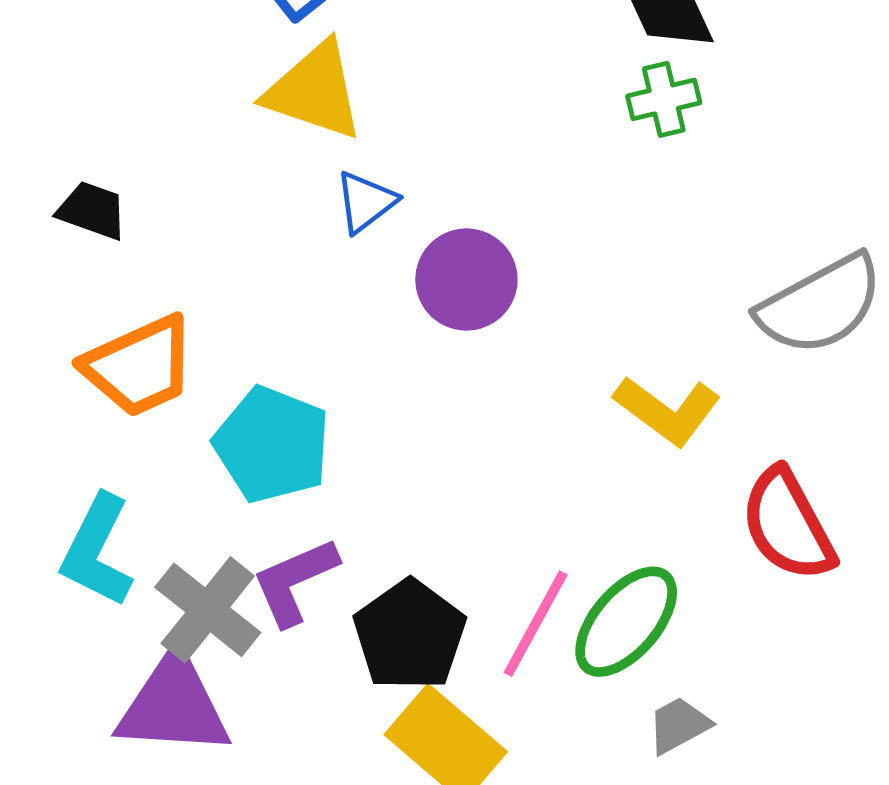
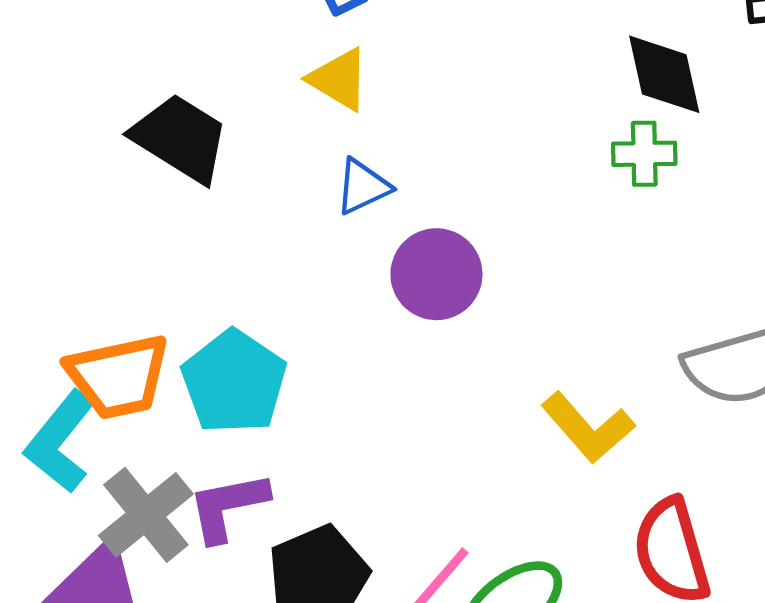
yellow triangle: (314, 91) -> (339, 79), size x0.7
black trapezoid: (92, 210) -> (180, 138), moved, size x1.6
orange trapezoid: (139, 366) -> (118, 376), moved

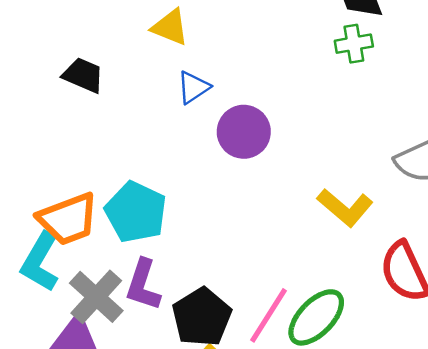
black trapezoid: (180, 138) -> (83, 75), size x0.7
purple L-shape: (228, 506) -> (143, 285), turned -52

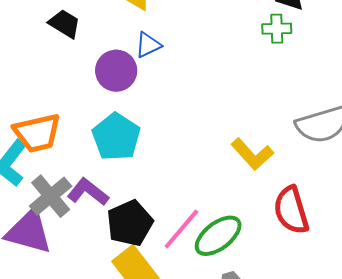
purple circle: (244, 132) -> (116, 71), moved
cyan pentagon: (136, 212) -> (116, 137), moved
purple L-shape: (143, 285) -> (88, 192), turned 102

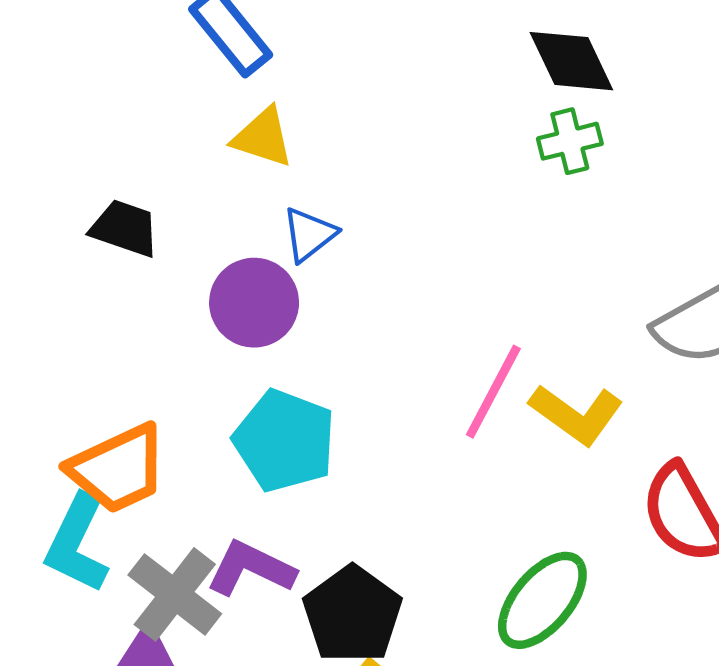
pink line: (181, 229) -> (493, 392), moved

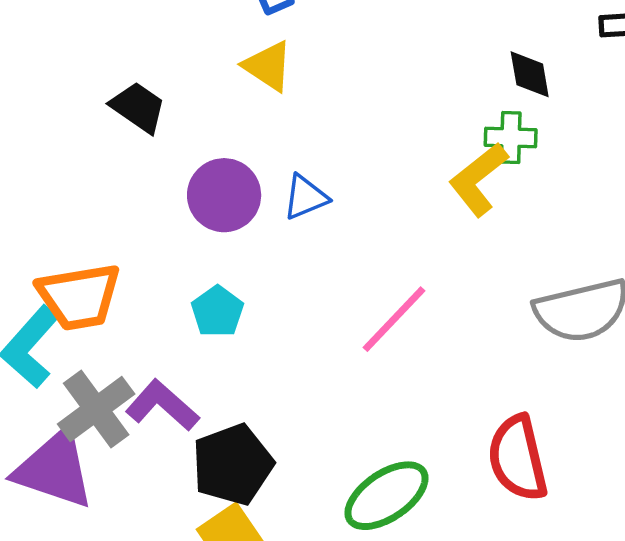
black diamond: (571, 61) -> (530, 74), size x0.7
blue triangle: (309, 234) -> (306, 197), moved
yellow L-shape: (576, 414) -> (478, 179), moved, turned 90
cyan pentagon: (284, 441) -> (217, 312), size x0.6

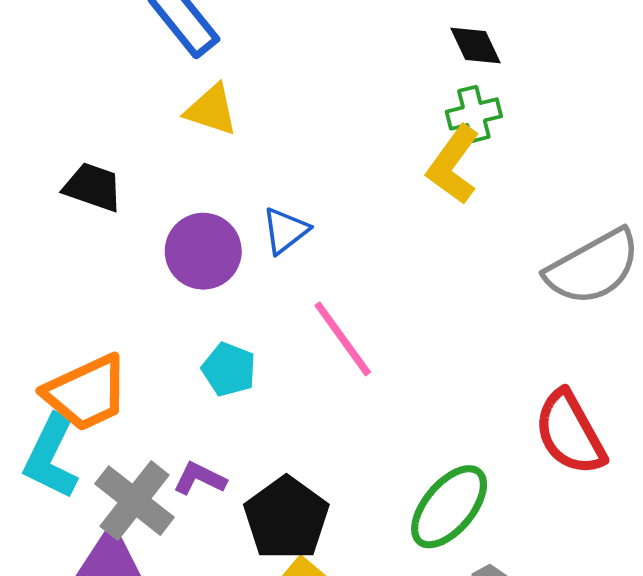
pink line: (394, 319) -> (343, 339), moved, turned -64
purple L-shape: (162, 405) -> (200, 479), size x0.7

